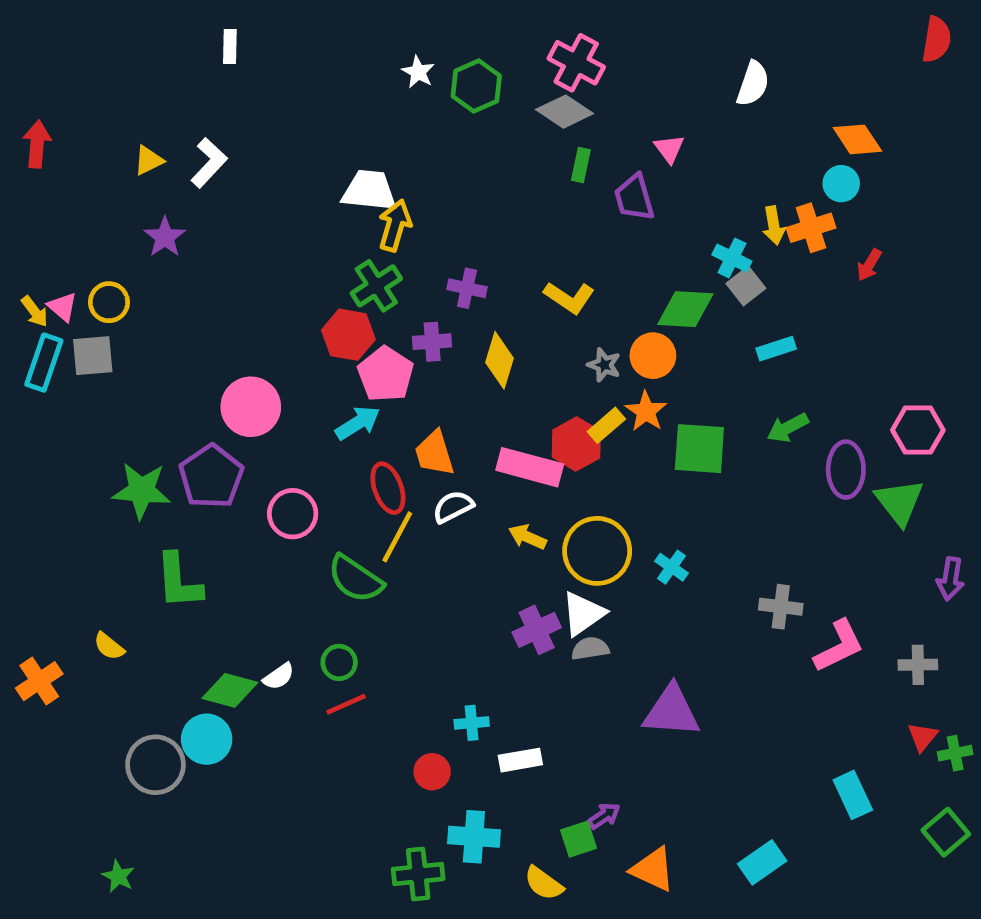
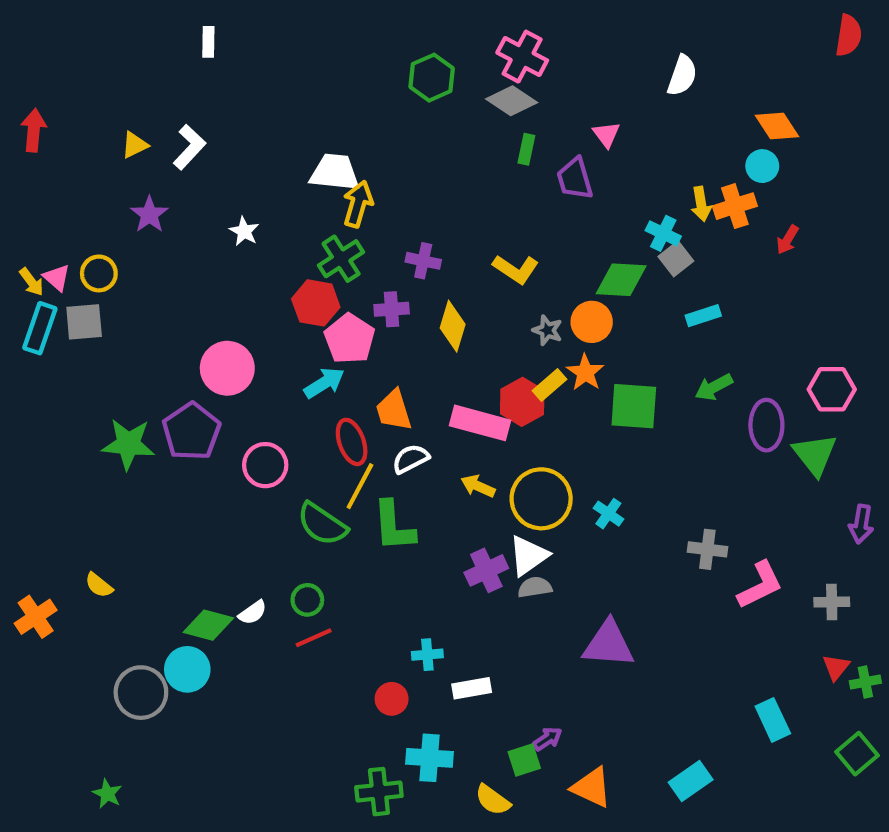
white star: (418, 72) -> (244, 231), moved
green L-shape: (179, 581) -> (394, 526), moved

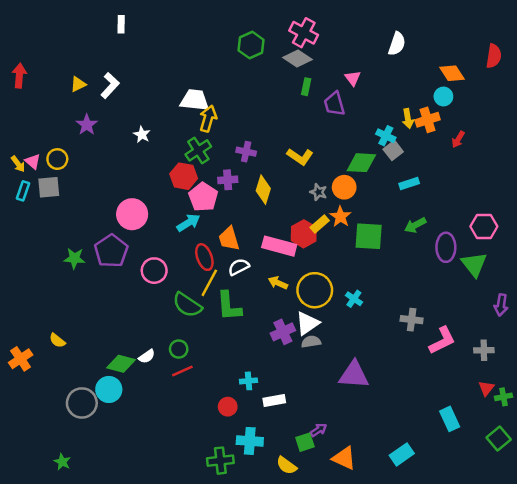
red semicircle: (849, 35) -> (494, 56), moved
cyan rectangle: (40, 328) -> (23, 191), size x0.7
green star: (128, 444) -> (74, 258), size x0.7

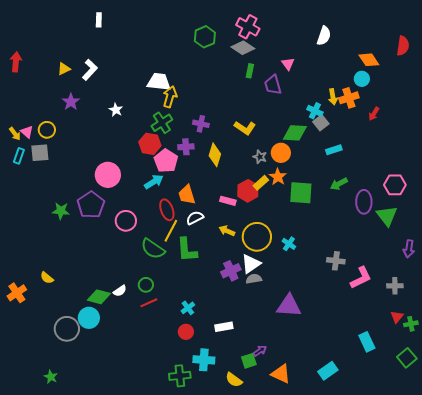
pink rectangle: (279, 246) -> (228, 201), size x0.6
cyan cross: (249, 381) -> (188, 308), moved, turned -32

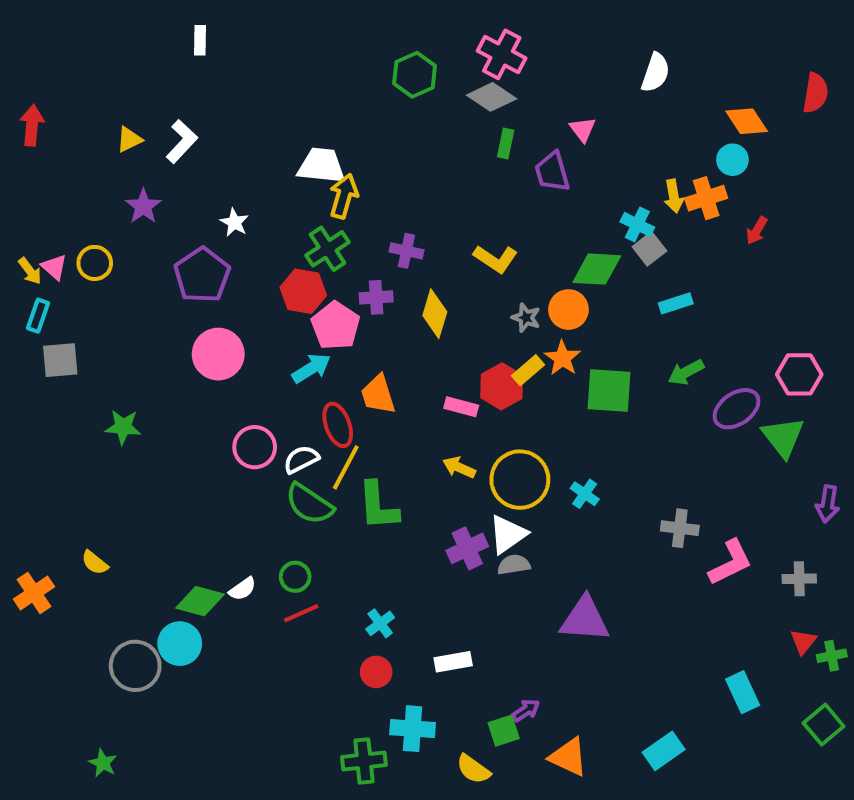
gray square: (40, 153) -> (60, 360), moved
purple ellipse: (364, 202) -> (737, 409), turned 55
purple pentagon: (91, 205) -> (202, 275), moved
white semicircle: (195, 218) -> (301, 459), moved

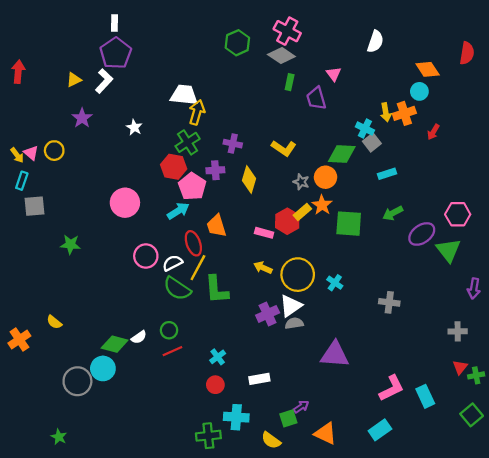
purple pentagon: (202, 275) -> (116, 53), moved
pink L-shape: (730, 563) -> (392, 388), moved

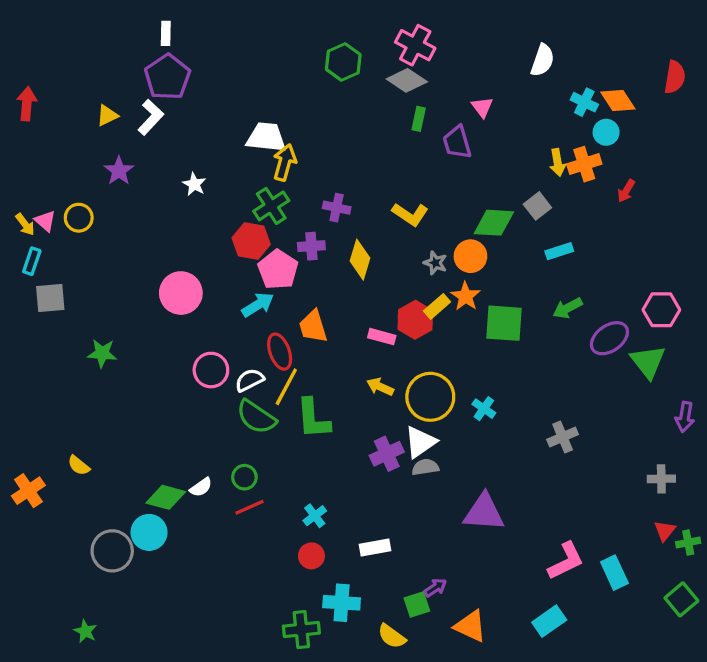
cyan cross: (365, 129) -> (584, 102), moved
gray cross: (389, 302) -> (563, 437), turned -30

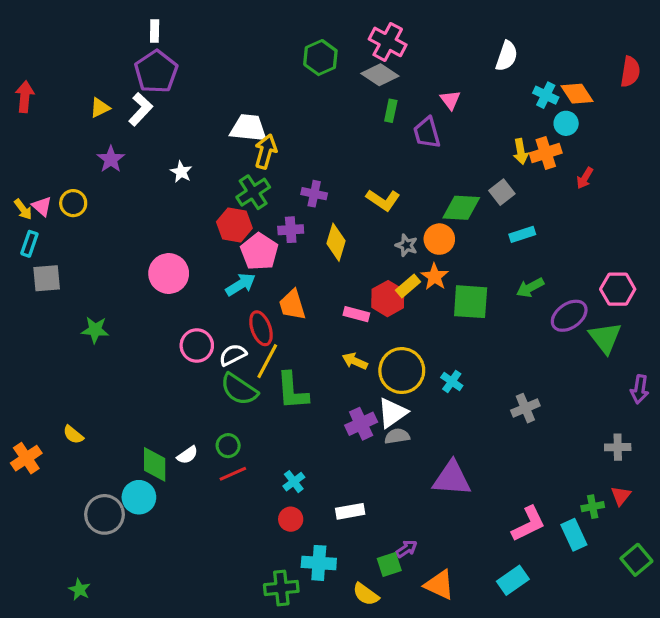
green diamond: (166, 497) -> (155, 464), turned 75
green cross: (688, 542) -> (593, 507), moved

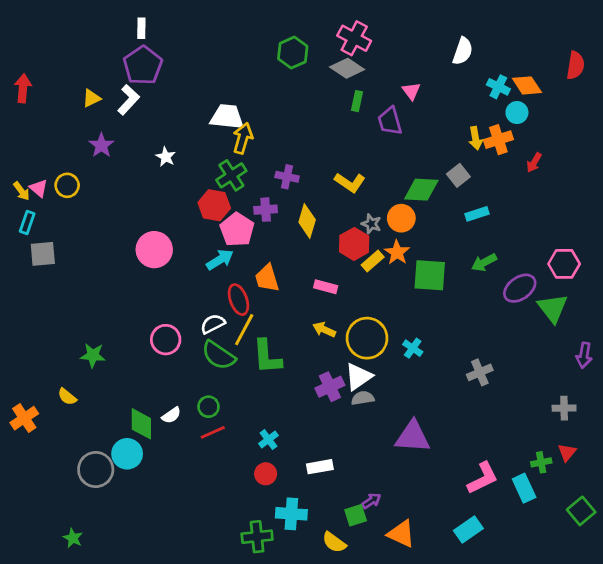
red hexagon: (388, 299) -> (354, 244), moved
green star: (95, 330) -> (93, 355), moved
pink circle: (197, 345) -> (166, 340), moved

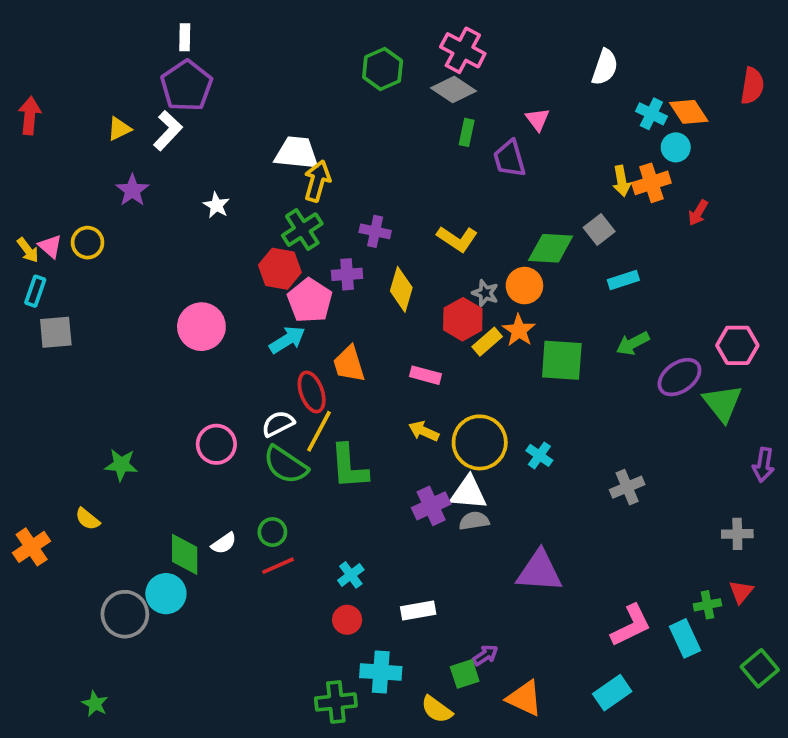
white triangle: (358, 377) -> (468, 493), turned 40

